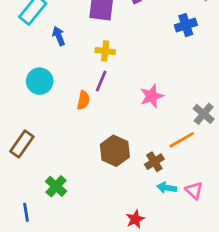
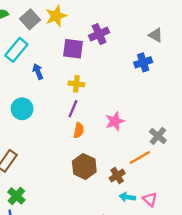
orange semicircle: (83, 100) -> (79, 130), moved
green cross: (56, 186) -> (16, 196), moved

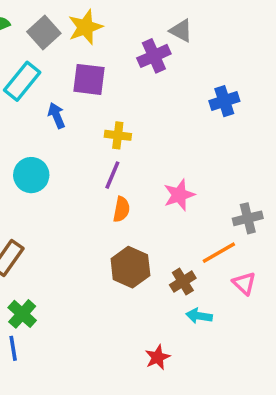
gray triangle: (156, 35) -> (181, 31), moved
purple square: (73, 49) -> (89, 79), moved
gray cross: (158, 136) -> (248, 218), turned 36
pink triangle: (150, 199) -> (244, 283), moved

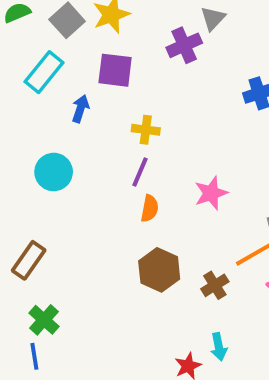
gray triangle: (181, 31) -> (213, 18), turned 45
blue arrow: (56, 115) -> (80, 109), turned 40
cyan arrow: (199, 316) -> (219, 347), moved, turned -110

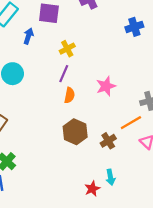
yellow cross: (146, 130) -> (67, 49), turned -35

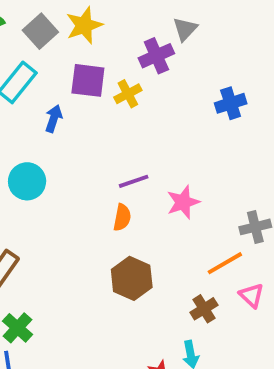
yellow cross: (67, 49) -> (128, 94), moved
purple line: (64, 74) -> (134, 181), moved, turned 48
brown cross: (108, 141) -> (204, 309), moved

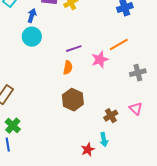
cyan circle: (27, 181) -> (32, 37), moved
orange line: (225, 263) -> (119, 45), moved

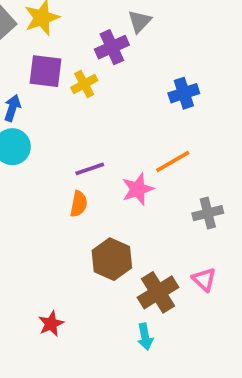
brown hexagon: (73, 100) -> (112, 259), moved
brown cross: (111, 116) -> (158, 292), size x1.5
red star: (88, 150) -> (51, 324), moved

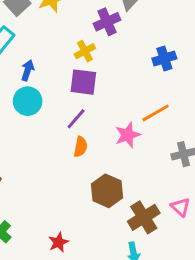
purple square: (46, 71) -> (83, 82), moved
purple line: (90, 169) -> (76, 119), moved, turned -30

